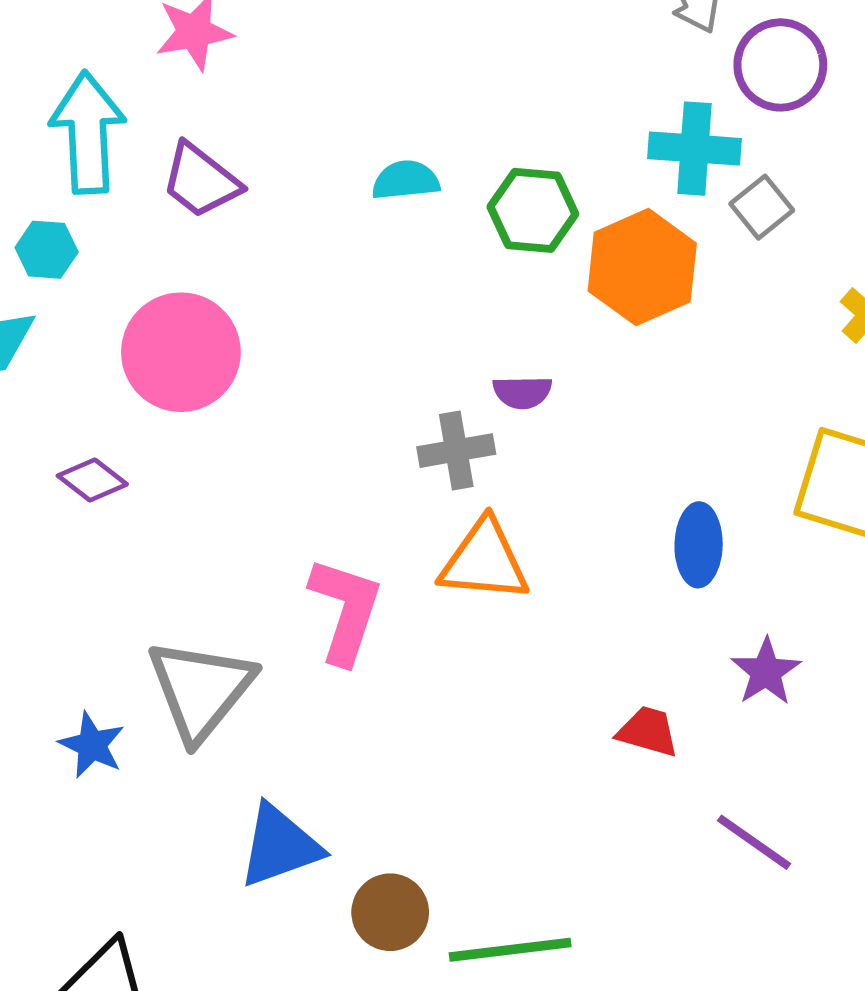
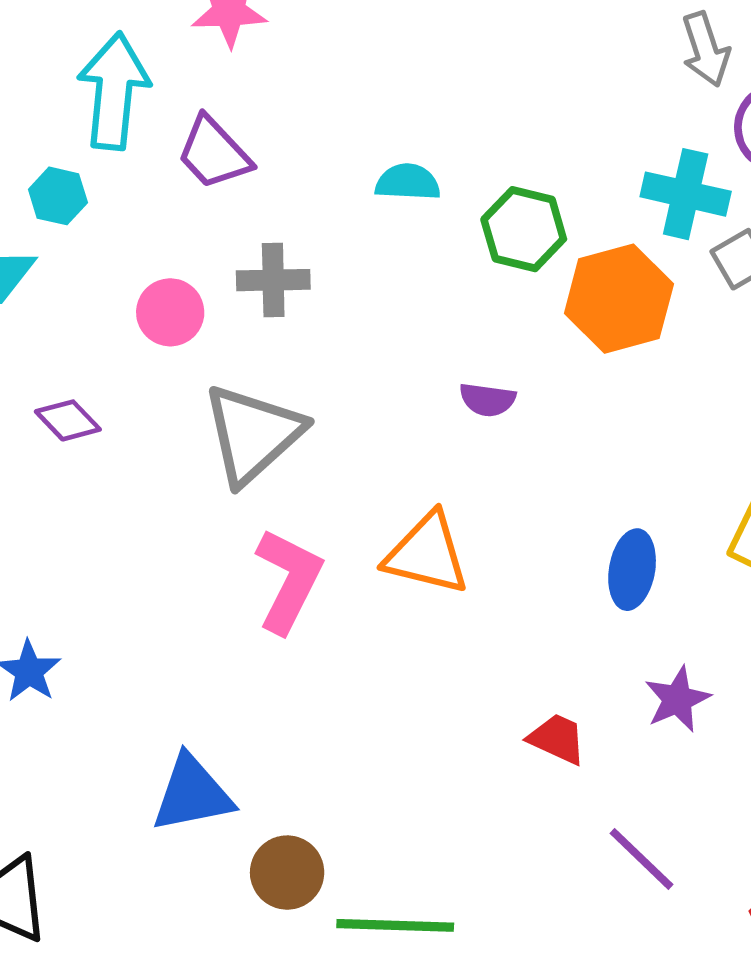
pink circle: (181, 352) -> (170, 312), size x0.6
gray cross: (456, 451) -> (273, 280), moved
gray triangle: (201, 690) -> (253, 434), moved

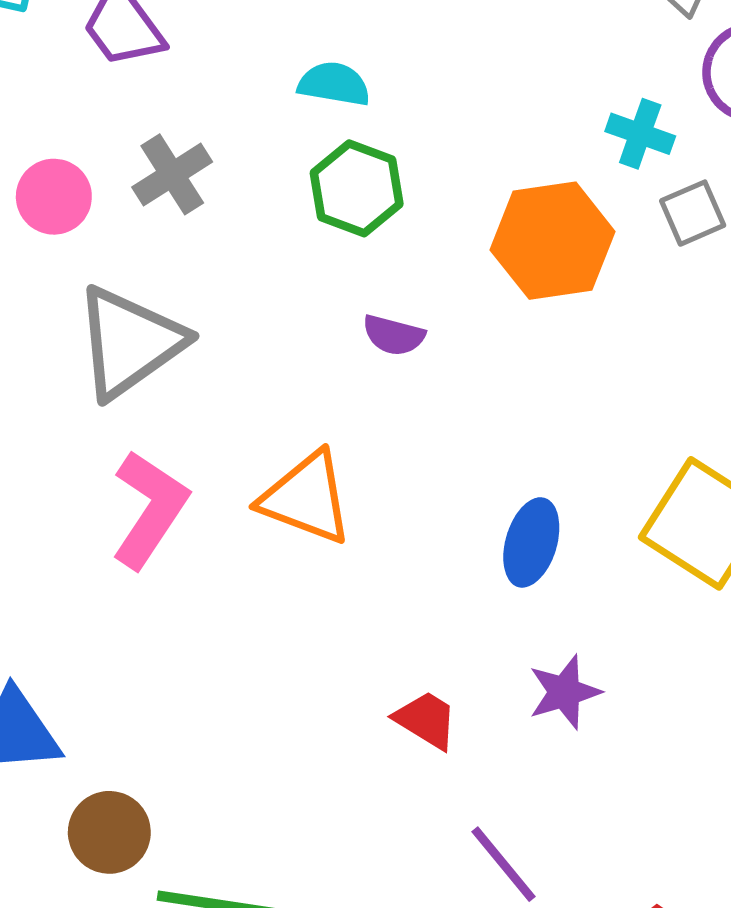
cyan cross: (686, 194) -> (640, 134), size x0.7
green hexagon: (524, 229) -> (357, 188), moved
gray cross: (273, 280) -> (172, 174), turned -38

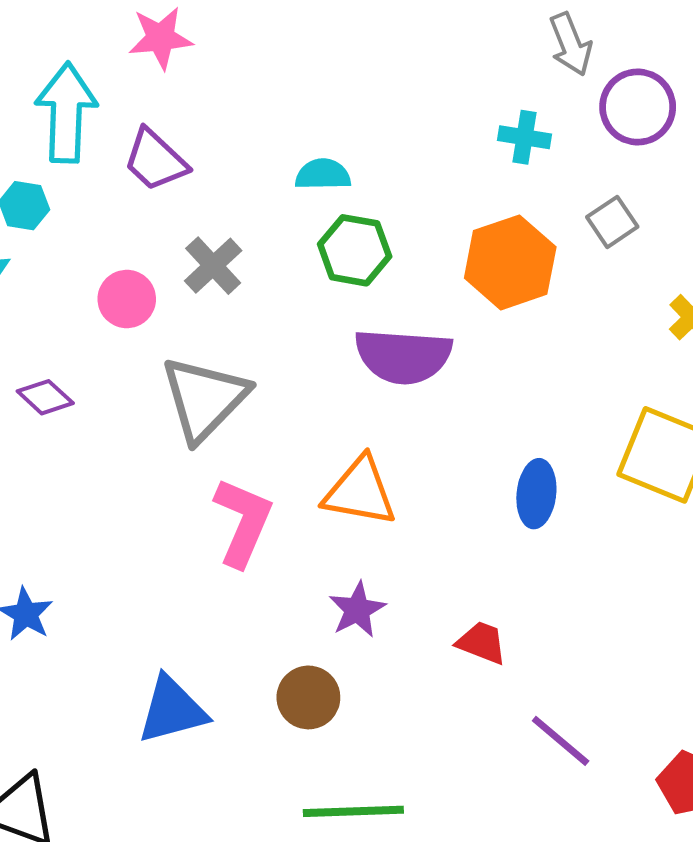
cyan cross: (640, 134) -> (525, 137), moved
purple semicircle: (394, 335) -> (403, 356), size x2.0
purple star: (564, 692) -> (357, 610), moved
brown circle: (109, 832) -> (308, 697), moved

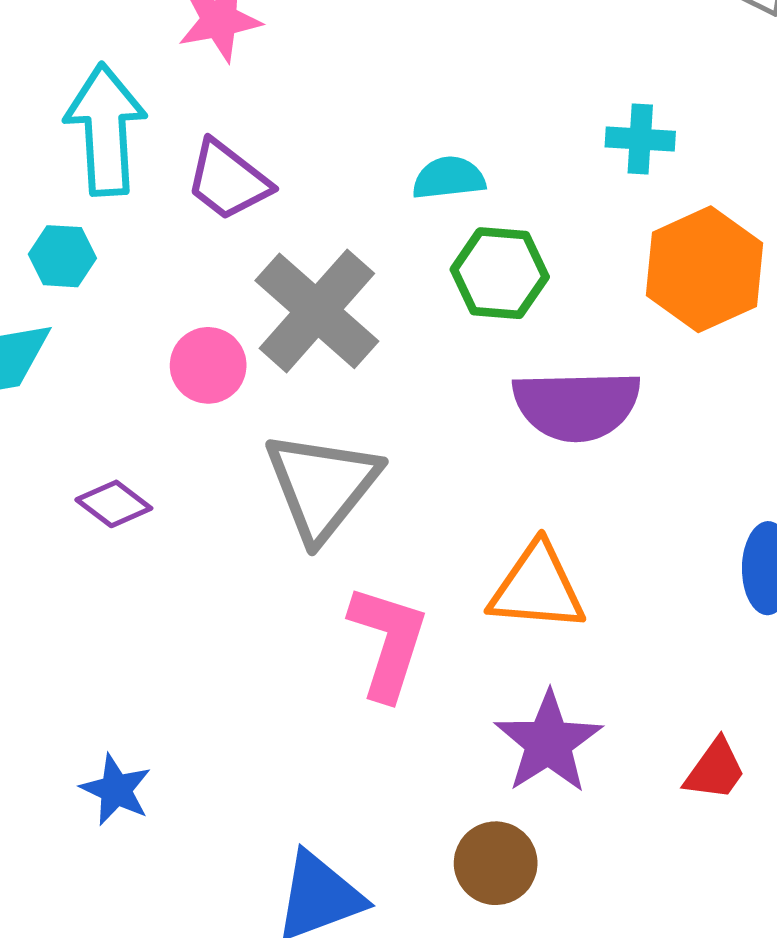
cyan cross: (525, 137) -> (640, 139), moved
gray cross: (213, 266) -> (317, 311), size x1.6
purple star: (357, 610) -> (548, 742), size x1.4
red trapezoid: (482, 643) -> (715, 770), turned 110

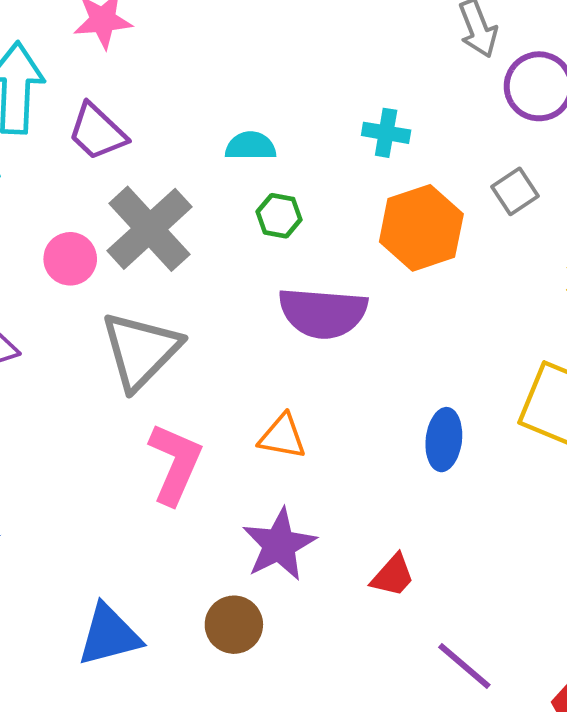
green hexagon: (500, 273) -> (279, 216), size x0.7
orange triangle: (537, 588) -> (282, 437), size x0.7

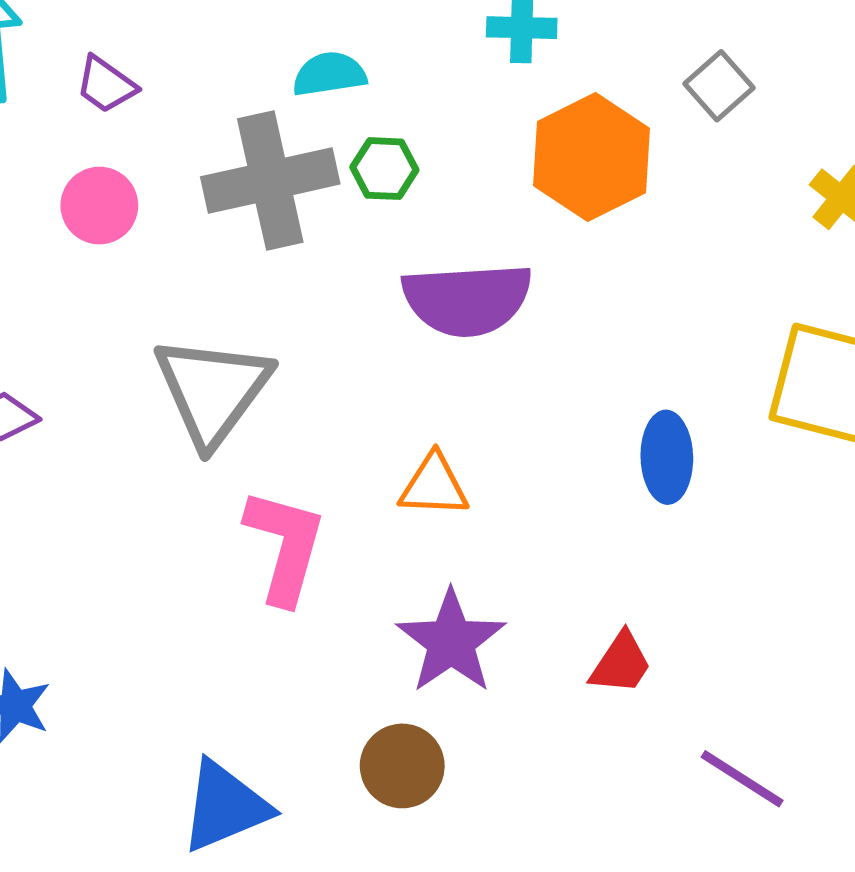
purple trapezoid: (97, 132) -> (106, 85), size x0.7
gray cross: (149, 229) -> (270, 180), moved, turned 38
pink circle: (70, 259) -> (99, 206), moved

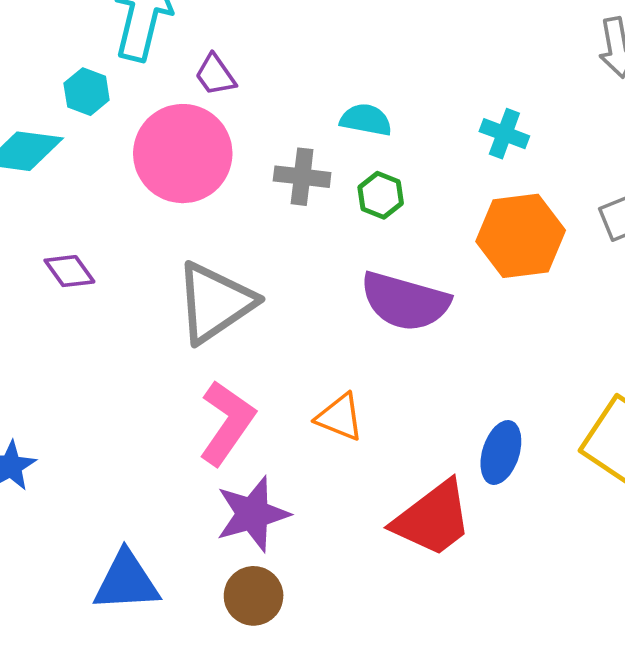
gray cross: (270, 180) -> (302, 177), size x0.6
pink circle: (99, 206) -> (183, 154), size x1.8
purple star: (451, 642) -> (253, 514), moved
red trapezoid: (621, 663) -> (433, 519), moved, size x1.8

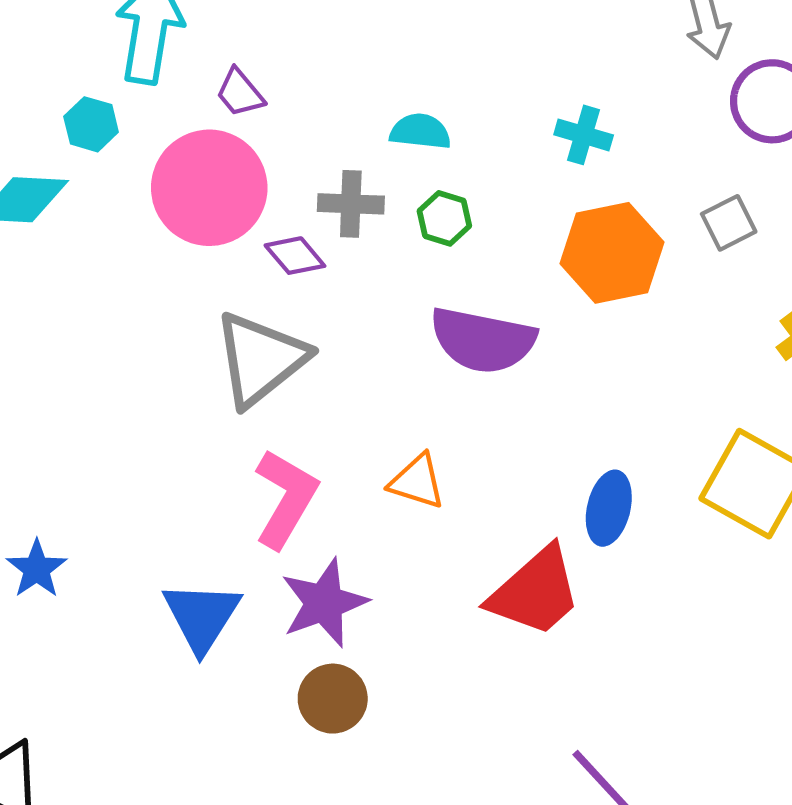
purple diamond: (69, 271) -> (295, 256), moved
blue triangle: (126, 581) -> (202, 616), moved, turned -50

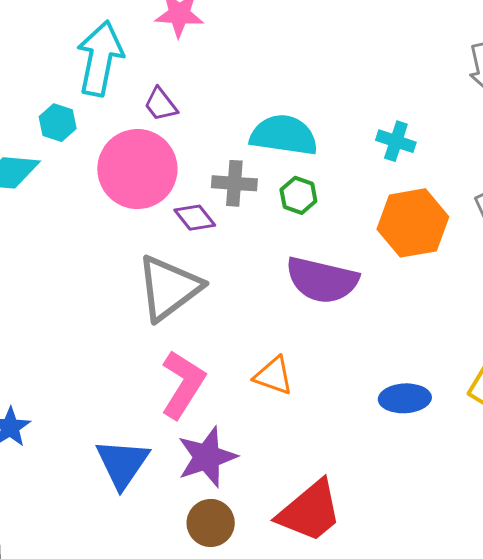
cyan semicircle: (420, 131) -> (284, 135), size x1.6
blue ellipse: (609, 508) -> (405, 398), turned 72
red trapezoid: (535, 592) -> (310, 511), moved

